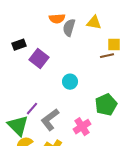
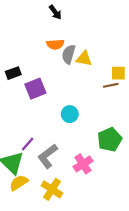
yellow triangle: (94, 23) -> (84, 59), moved
purple square: (39, 59) -> (35, 89), turned 30

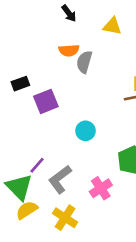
yellow triangle: (84, 59) -> (112, 26), moved

